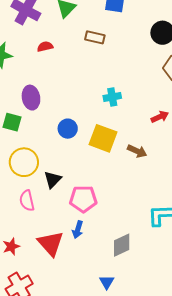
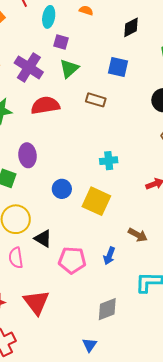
red semicircle: (45, 47) -> (45, 105), size x1.8
brown arrow: (137, 151) -> (138, 235), moved
black triangle: (53, 180) -> (43, 239), turned -48
blue arrow: (78, 230) -> (109, 256), moved

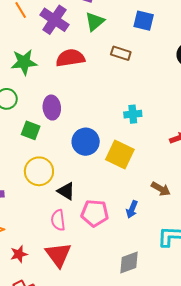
blue circle: (62, 189) -> (86, 142), size x1.4
pink semicircle: (16, 258) -> (58, 220), moved

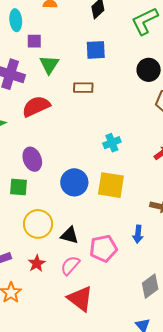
pink semicircle: (58, 220) -> (70, 265), turned 65
red star: (19, 254) -> (37, 263), moved

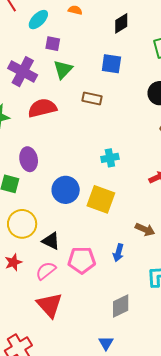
cyan ellipse: (16, 20) -> (38, 20), turned 40

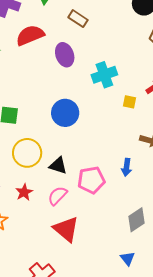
brown rectangle: (92, 98) -> (78, 19), turned 30
cyan cross: (110, 158) -> (104, 75), size x1.4
purple ellipse: (29, 159) -> (65, 55), moved
yellow square: (101, 199) -> (129, 102), moved, size x0.5

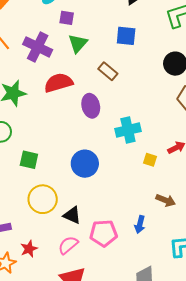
red star: (24, 192) -> (29, 249), moved

